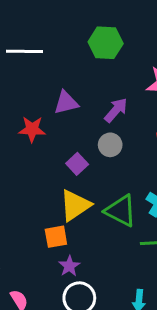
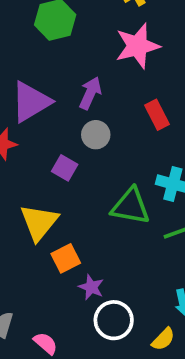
purple triangle: (66, 103) -> (31, 102), size x1.4
yellow triangle: (75, 205) -> (39, 222), moved

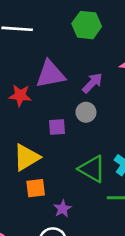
purple square: (65, 168) -> (57, 127), turned 36
purple star: (91, 287) -> (63, 209), moved

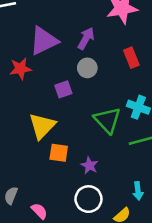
green triangle: (92, 169) -> (107, 120), turned 32
orange square: (36, 188) -> (59, 153), turned 30

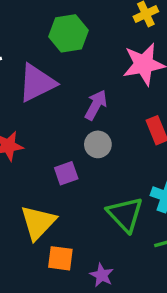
purple triangle: (44, 41) -> (37, 83), moved

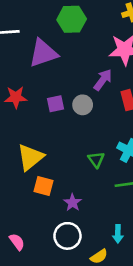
purple arrow: (96, 105) -> (103, 80), moved
purple square: (66, 173) -> (56, 104), moved
green triangle: (125, 214) -> (96, 160), size x0.6

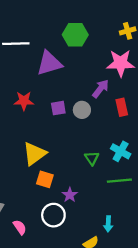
white circle: (67, 236) -> (53, 215), moved

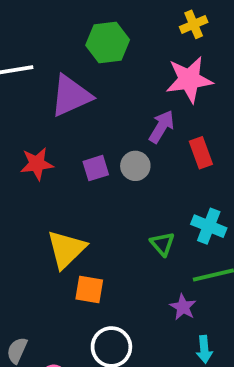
purple star: (70, 195) -> (183, 307), moved

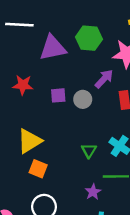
green hexagon: (108, 43) -> (89, 38), moved

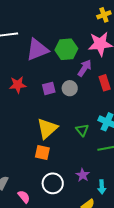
green hexagon: (89, 38) -> (66, 49), moved
yellow triangle: (29, 141) -> (47, 128), moved
purple star: (93, 192) -> (83, 175), moved

